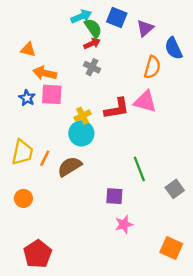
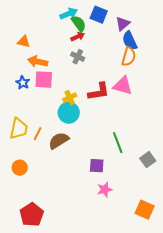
blue semicircle: (174, 48) -> (130, 41), moved

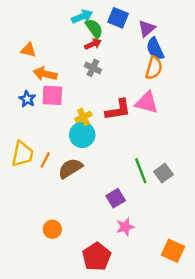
gray square: (148, 160) -> (163, 173), moved
purple square: (97, 166) -> (116, 198), turned -35
orange circle: (20, 168) -> (52, 229), moved
red pentagon: (32, 215) -> (97, 257), moved

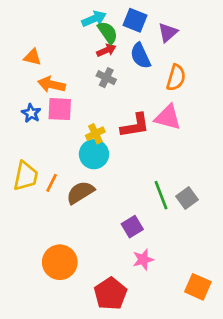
blue semicircle: (155, 49) -> (140, 56), moved
orange circle: (52, 229) -> (60, 262), size x1.6

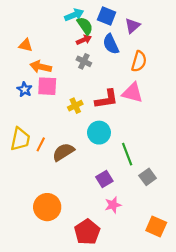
cyan circle: (94, 154) -> (99, 133), moved
gray square: (187, 198) -> (148, 177), moved

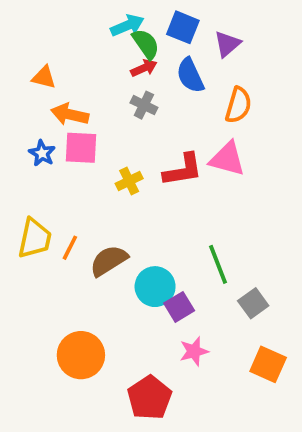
cyan circle: (99, 133) -> (155, 287), moved
orange square: (156, 227) -> (268, 364), moved

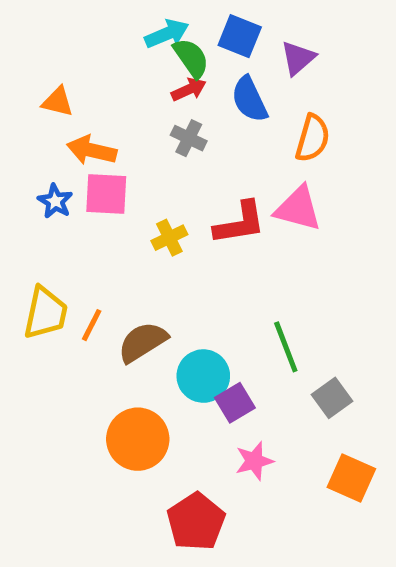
orange circle: (81, 355) -> (138, 439), moved

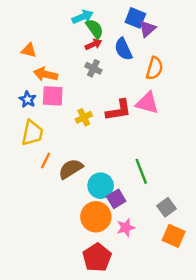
blue square: (240, 36) -> (135, 18), moved
yellow trapezoid: (45, 313) -> (32, 133), moved
gray square: (332, 398) -> (166, 207), moved
orange circle: (138, 439) -> (96, 217), moved

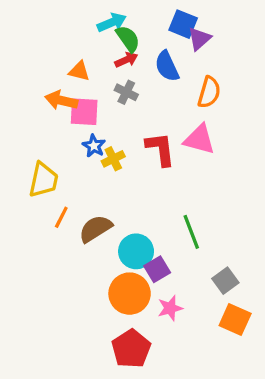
orange triangle: (29, 50) -> (79, 71), moved
pink square: (53, 96) -> (84, 112), moved
blue star: (28, 99) -> (94, 146), moved
red L-shape: (119, 110) -> (160, 149), turned -88

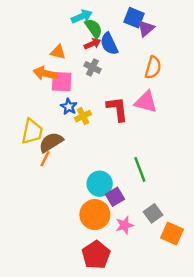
blue semicircle: (167, 66) -> (109, 44), moved
brown semicircle: (95, 229) -> (51, 142), moved
gray square: (225, 281) -> (153, 213), moved

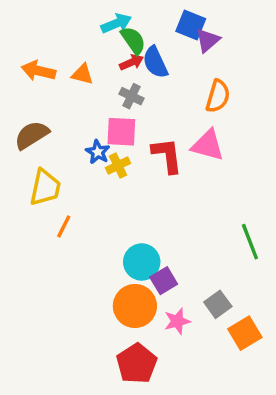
orange arrow: (45, 73) -> (38, 71), moved
pink square: (62, 82) -> (121, 132), moved
brown semicircle: (51, 142) -> (32, 135), moved
green line: (140, 169) -> (250, 242), moved
orange square: (172, 234) -> (245, 333), turned 35

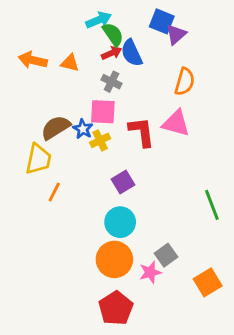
brown semicircle: (32, 135) -> (56, 128), moved
purple square: (164, 281) -> (123, 182), moved
gray square: (218, 304) -> (166, 255), moved

